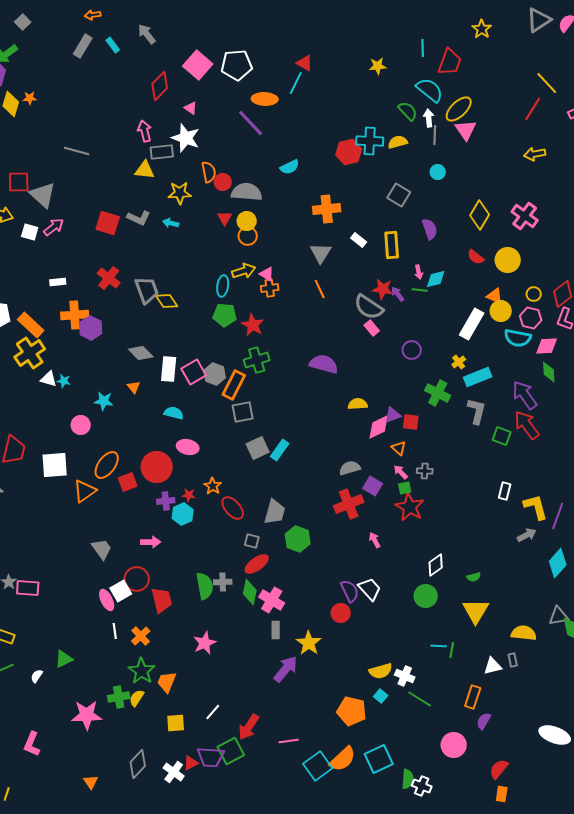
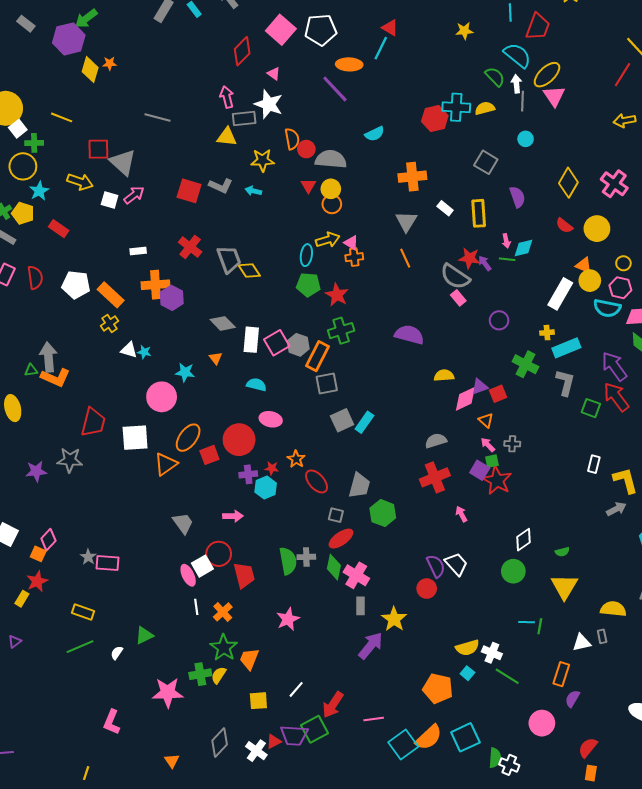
yellow cross: (30, 353) -> (110, 323), size x0.6
yellow cross: (459, 362) -> (547, 333), turned 32
red square: (411, 422) -> (498, 394), turned -30
pink circle: (81, 425) -> (162, 397), size x1.5
purple square: (373, 486) -> (480, 470), moved

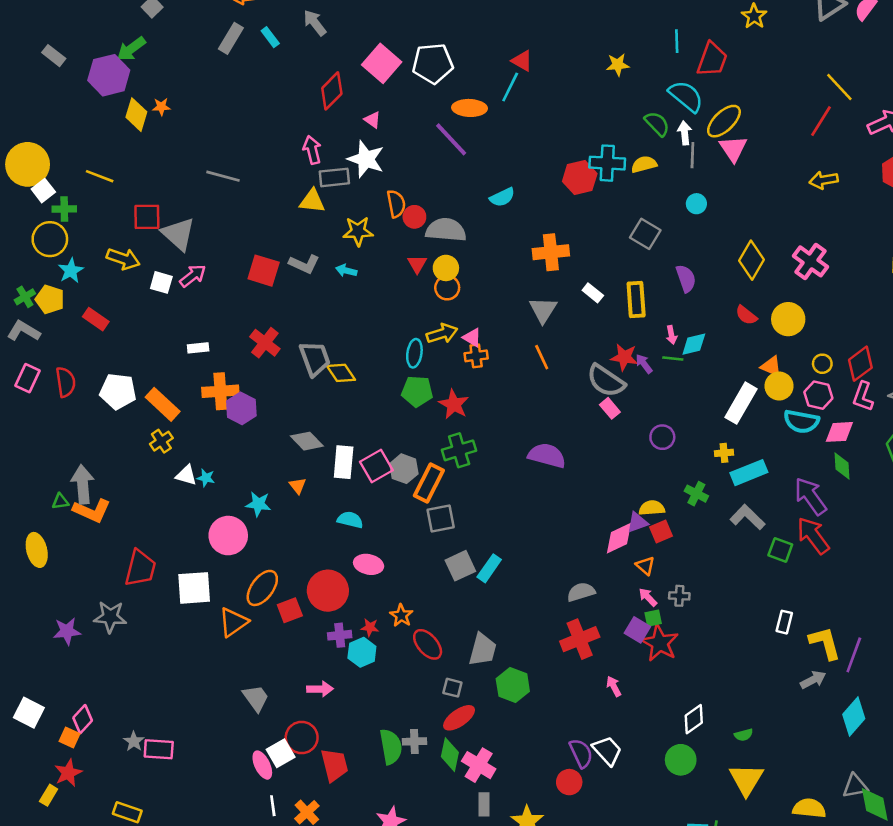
green cross: (526, 364) -> (696, 494), size x0.7
yellow semicircle: (444, 375) -> (652, 508), moved
gray L-shape: (565, 383) -> (748, 517), turned -60

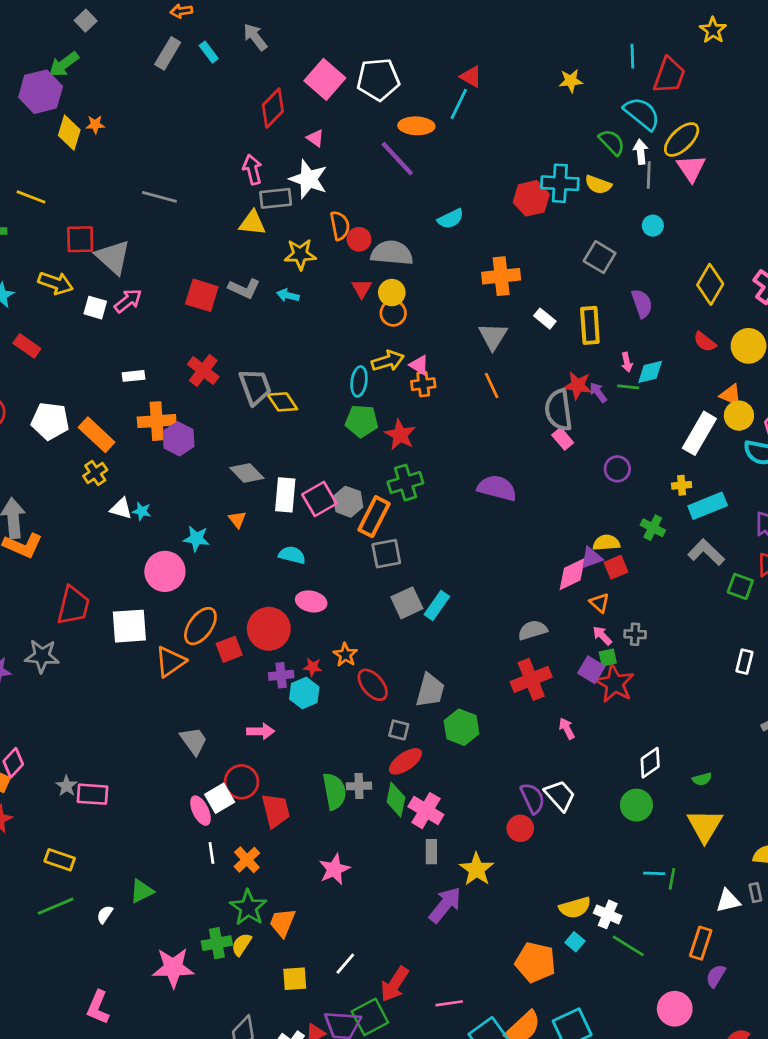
yellow semicircle: (644, 164) -> (598, 185), turned -145
gray semicircle: (606, 381) -> (559, 410), turned 48

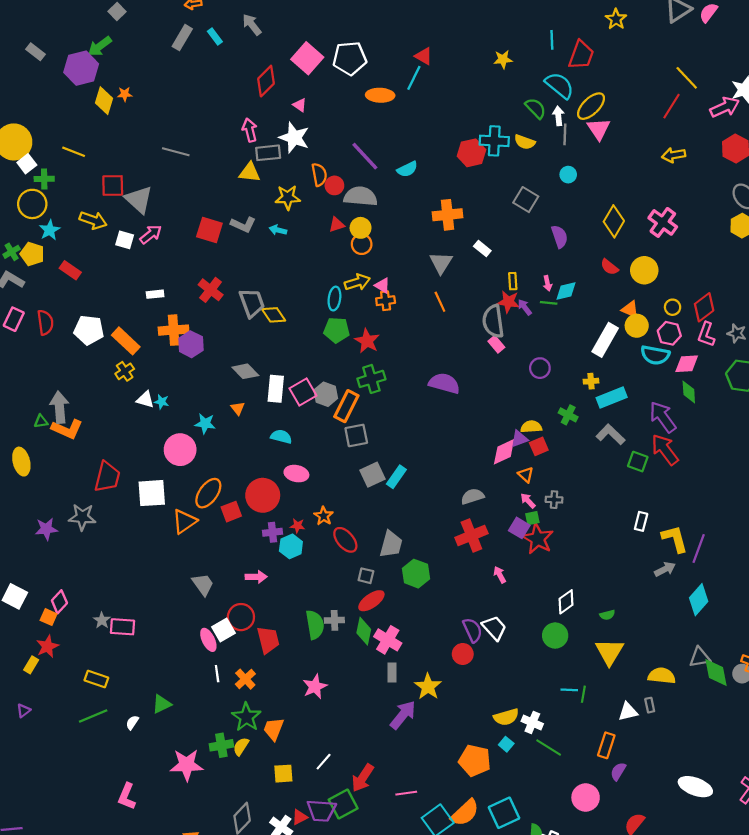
purple line: (397, 159) -> (365, 156), moved
red triangle: (362, 288) -> (337, 225), turned 42
yellow rectangle: (590, 325) -> (513, 281), moved, size x0.6

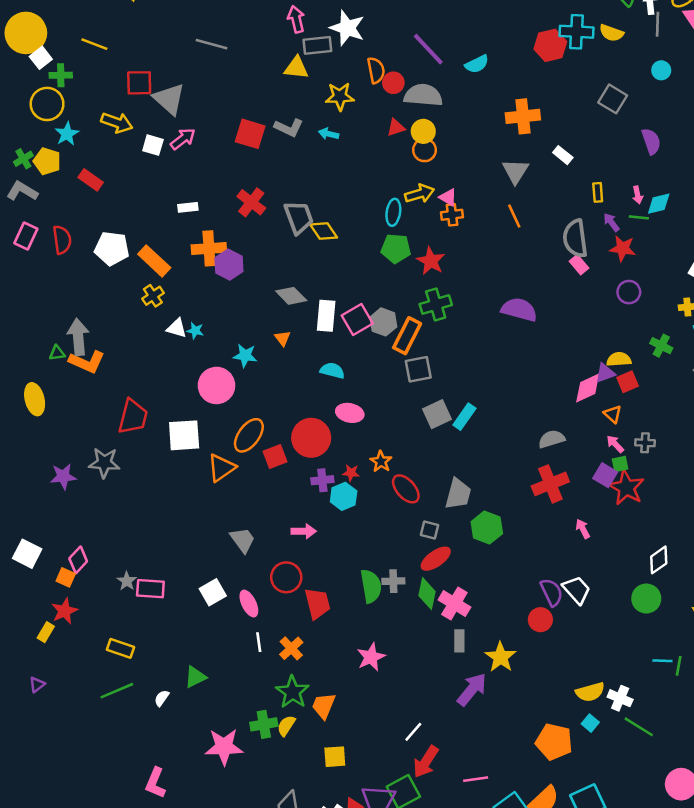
red star: (508, 302) -> (623, 248), moved
white square: (224, 630) -> (213, 592), moved
white line: (324, 762) -> (413, 732), moved

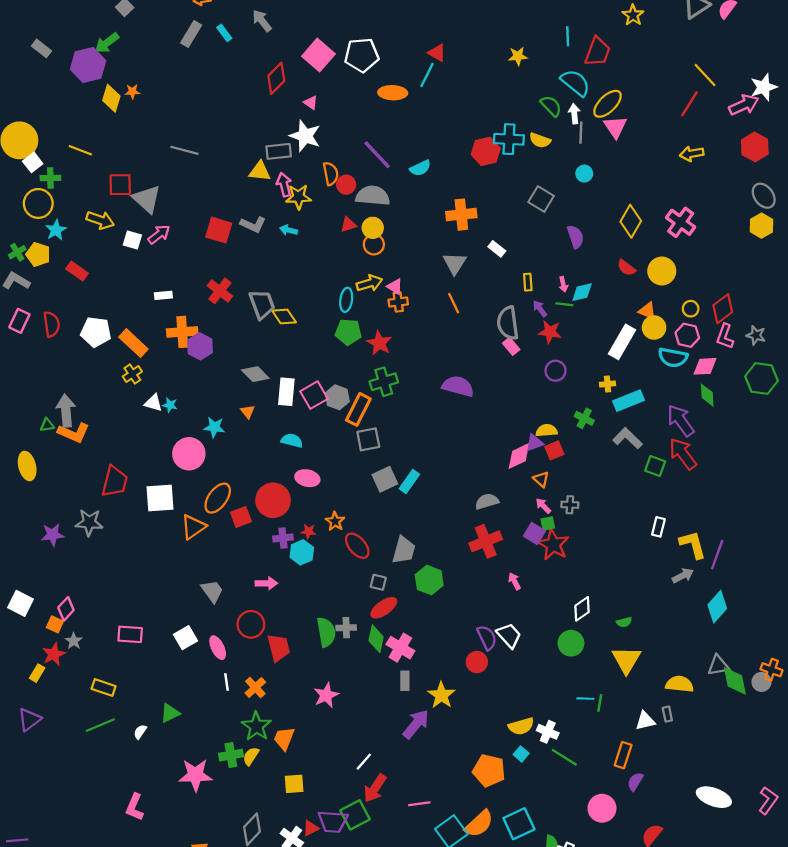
pink arrow: (296, 19) -> (284, 185), moved
gray star: (127, 581) -> (74, 641), moved
purple triangle: (37, 684) -> (29, 720), size x1.6

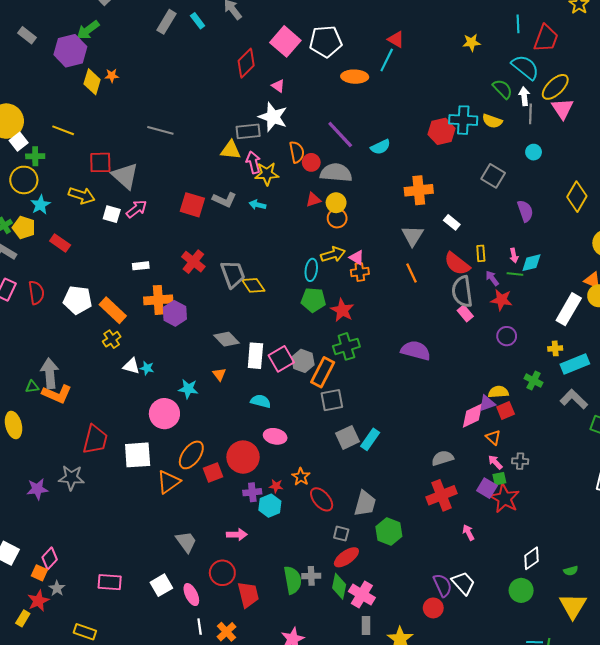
red semicircle: (626, 268) -> (457, 264), moved, size x1.5

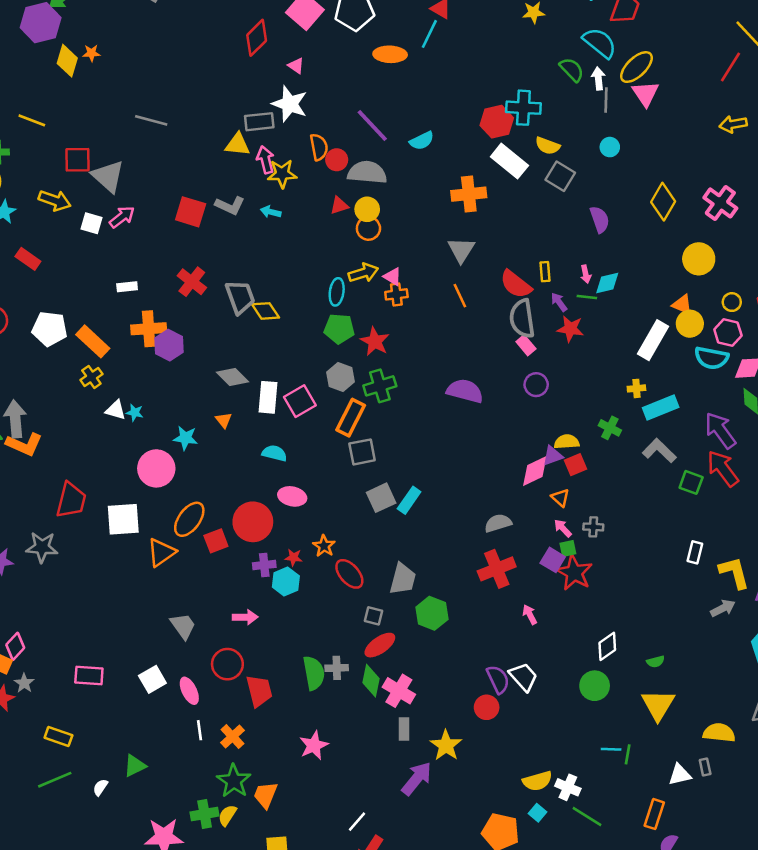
yellow semicircle: (492, 121) -> (548, 146), moved
white rectangle: (452, 222) -> (509, 161), moved, size x1.8
purple circle: (507, 336) -> (536, 385), moved
gray hexagon: (303, 361) -> (340, 377), moved

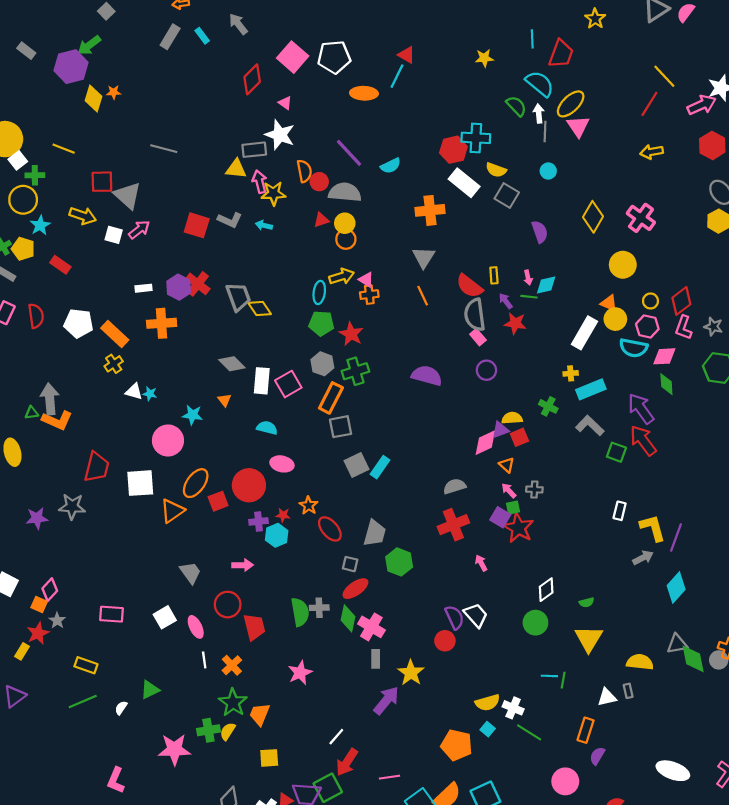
purple hexagon: (169, 345) -> (179, 287), moved

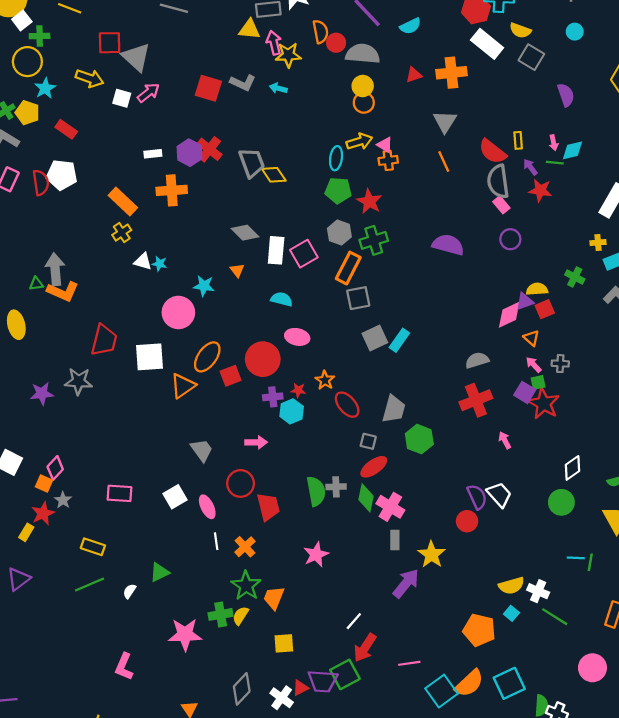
red triangle: (321, 220) -> (414, 75), moved
white pentagon: (78, 323) -> (62, 175), moved

